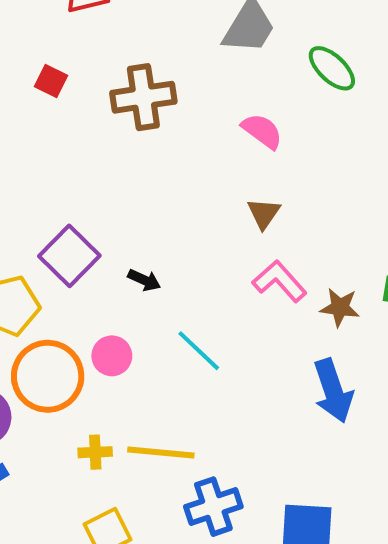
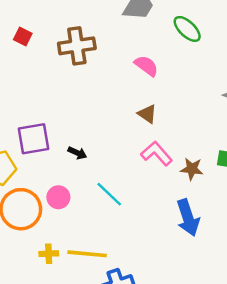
brown triangle: (264, 213) -> (147, 114), turned -30
purple square: (69, 256) -> (34, 139), turned 36

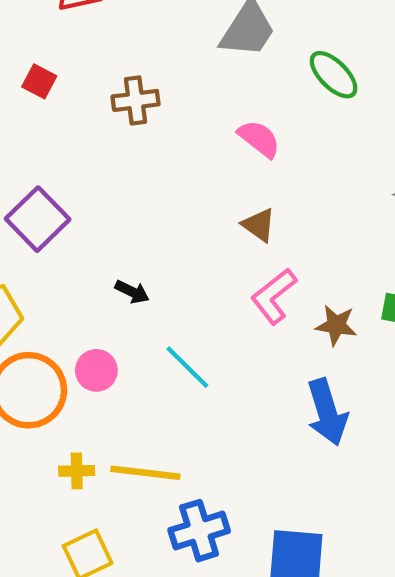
brown cross: (77, 46) -> (136, 100), size x0.7
purple square: (34, 139) -> (38, 219), moved, turned -36
pink L-shape: (157, 154) -> (274, 296), turned -88

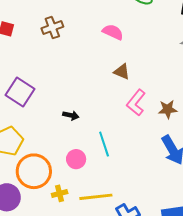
cyan line: (187, 367) -> (104, 144), turned 40
pink circle: (96, 370) -> (76, 159), moved
yellow cross: (77, 471) -> (60, 193), moved

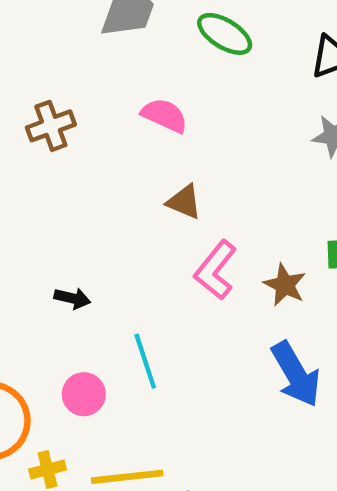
brown cross: (52, 28) -> (51, 126), moved
brown star: (168, 109) -> (285, 285), turned 30

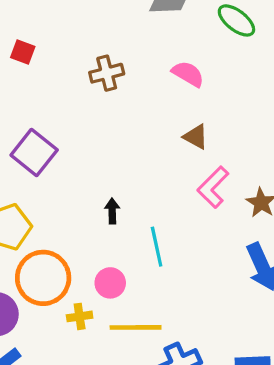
black arrow: (72, 298) -> (112, 211), moved, turned -110
pink circle: (84, 394) -> (110, 283), moved

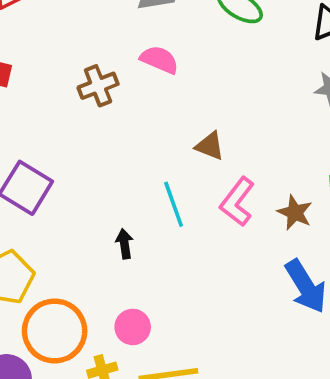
pink semicircle: (188, 74) -> (159, 60), moved
cyan line: (157, 247) -> (174, 204), moved

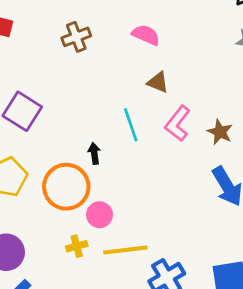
pink semicircle: (159, 60) -> (146, 35), moved
orange circle: (55, 331) -> (66, 187), moved

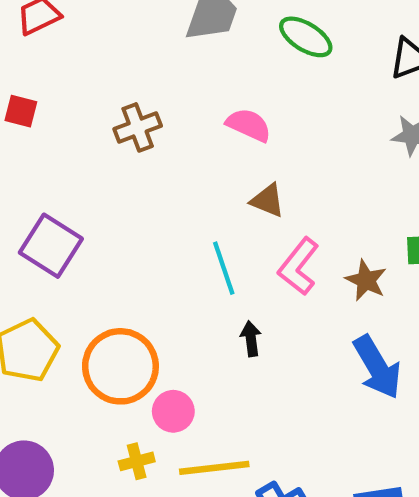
black arrow: (94, 153) -> (251, 339), moved

